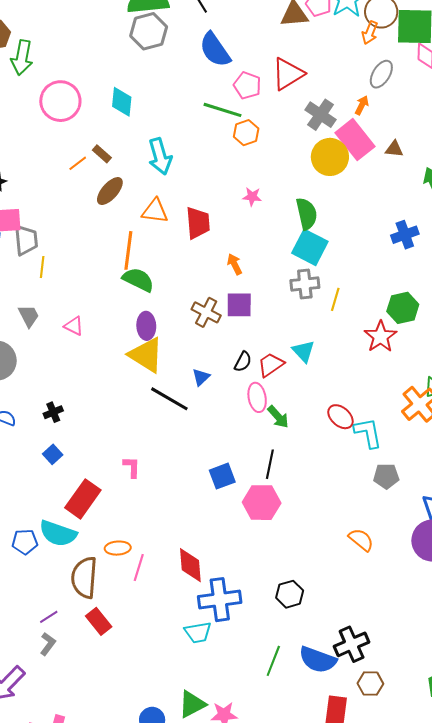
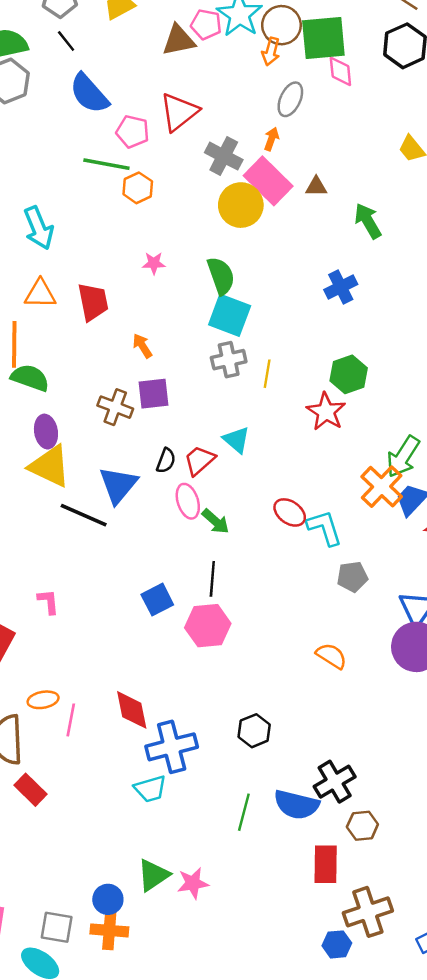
blue triangle: (201, 377) -> (118, 485), size x1.8

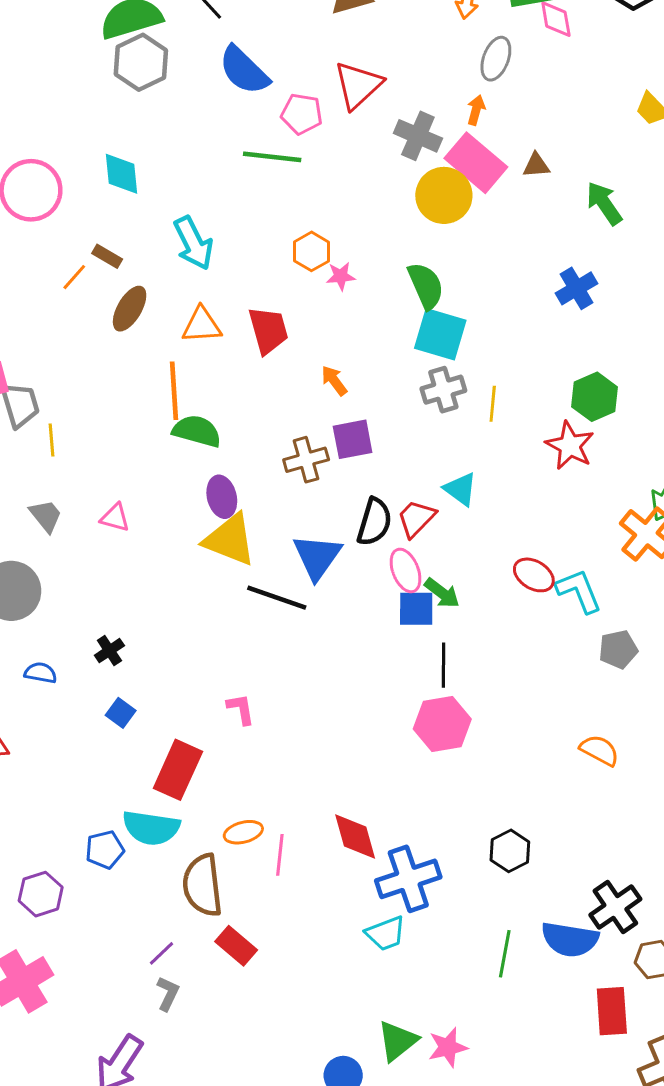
orange hexagon: (138, 188) -> (312, 251), moved
brown cross: (115, 407) -> (306, 460), turned -32
black semicircle: (166, 461) -> (374, 522), size x1.5
blue square: (157, 600) -> (416, 609), moved, turned 32

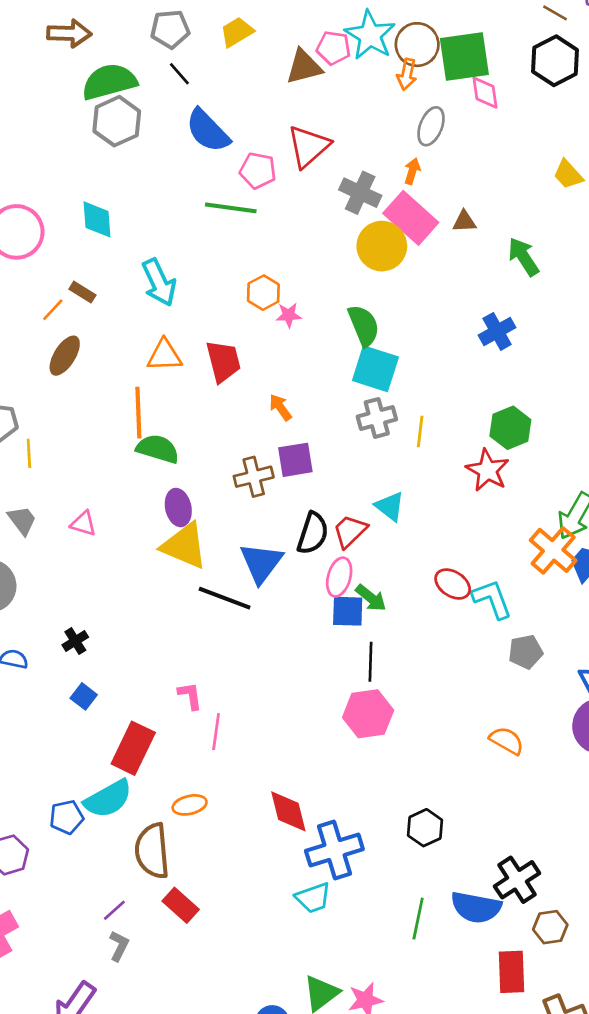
brown ellipse: (130, 309) -> (65, 356), moved
pink ellipse: (406, 570) -> (339, 577), turned 36
cyan semicircle: (151, 828) -> (108, 799), turned -39
pink line: (280, 855) -> (216, 732), moved

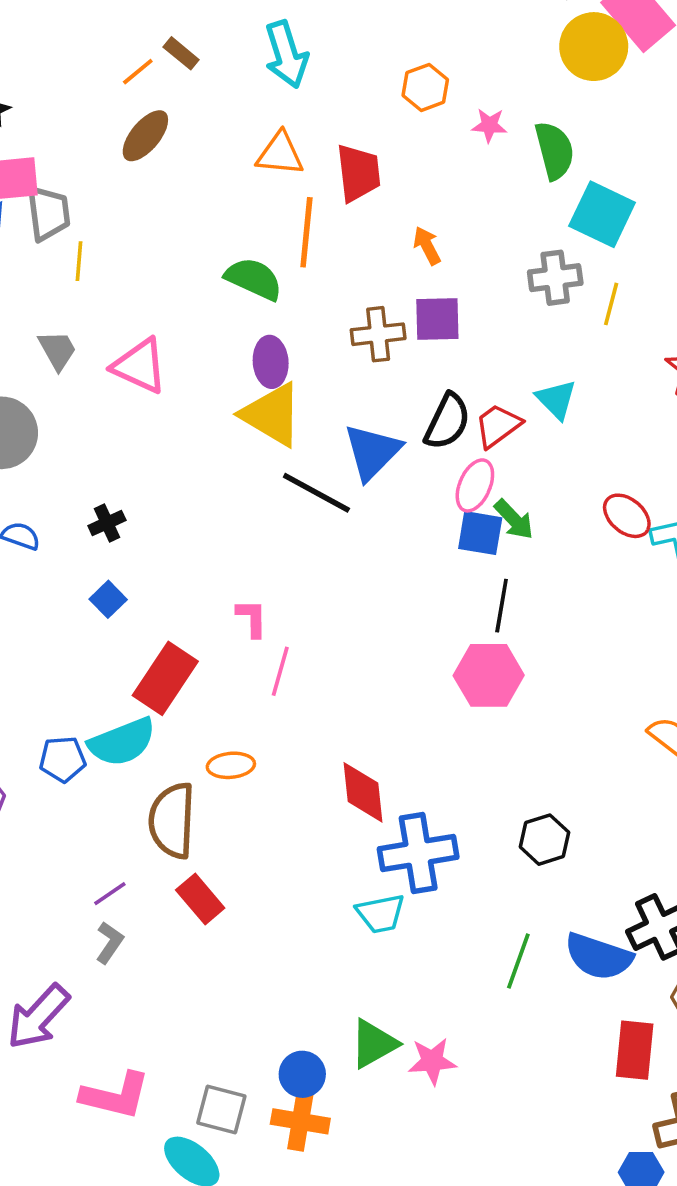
pink star: (289, 315) -> (489, 125), moved
cyan square: (375, 369) -> (602, 214), moved
orange line: (138, 413) -> (306, 232), moved
pink triangle: (83, 523) -> (140, 366), size x1.6

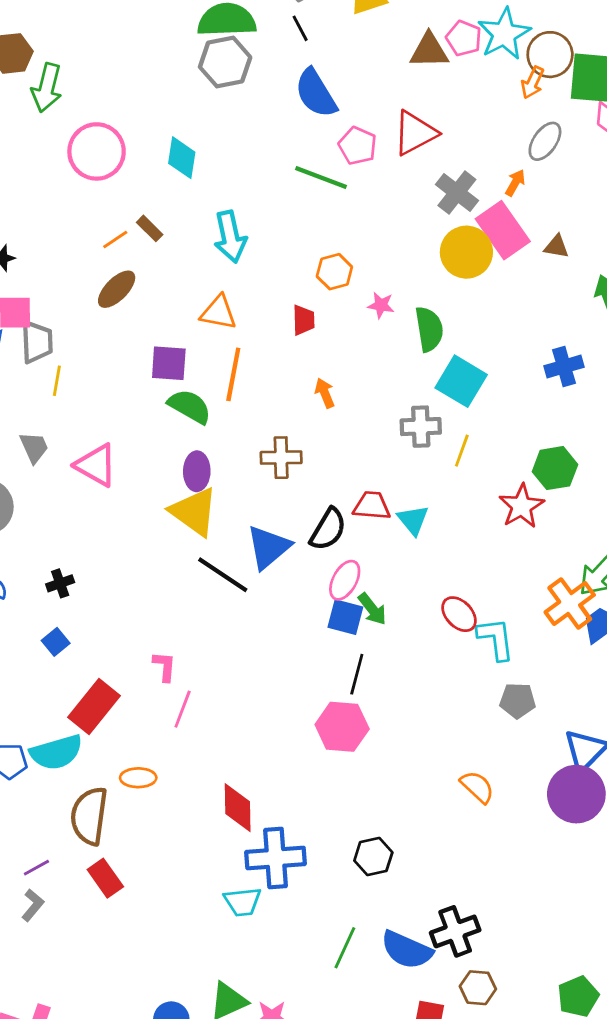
red trapezoid: (358, 173) -> (303, 320), moved, size x0.7
purple square: (437, 319) -> (169, 363), moved
red trapezoid: (498, 426) -> (372, 506), moved, turned 36

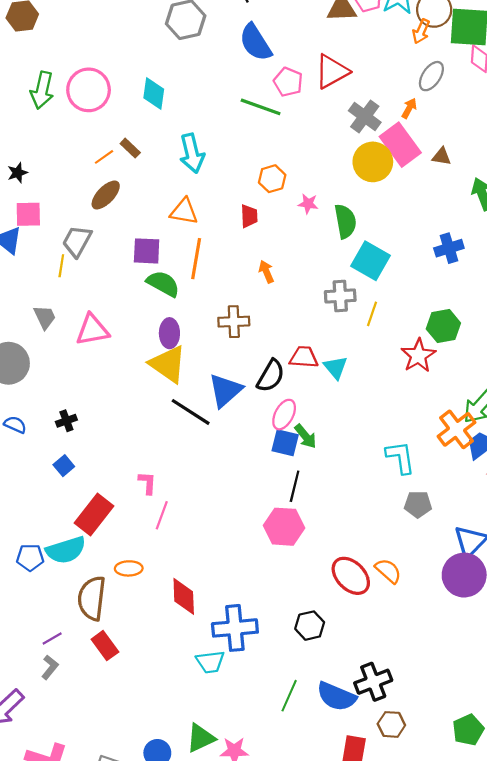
green arrow: (47, 88) -> (42, 90), moved
gray trapezoid: (37, 342) -> (77, 241), moved, turned -148
pink triangle: (96, 465) -> (92, 330), turned -39
red ellipse: (459, 614) -> (351, 576), moved, size x1.4
red diamond: (238, 808) -> (184, 596), moved

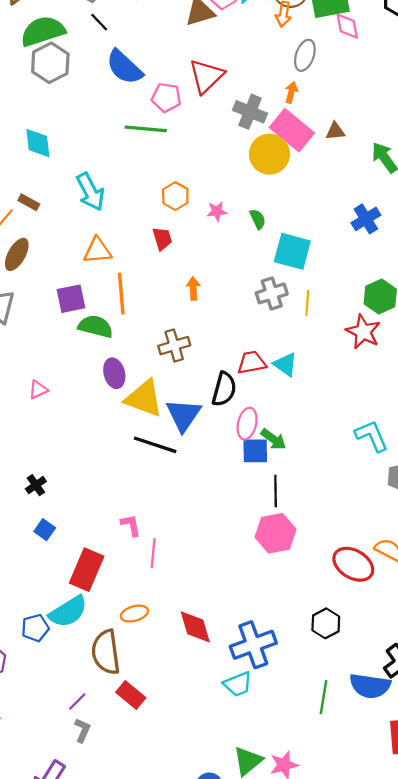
green semicircle: (345, 221) -> (258, 219), size x0.6
orange arrow: (266, 272) -> (193, 288), turned 35
pink triangle: (92, 330) -> (38, 390), size x0.6
yellow triangle: (168, 364) -> (144, 398), moved

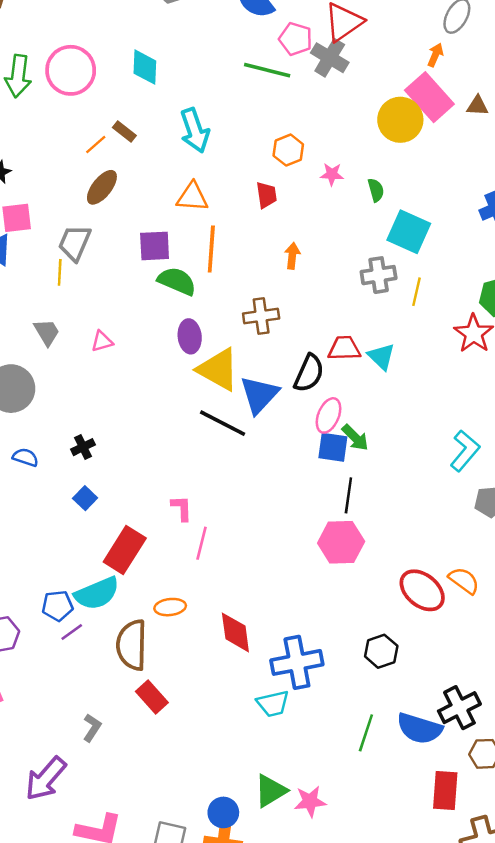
gray cross: (250, 112) -> (330, 58), moved
cyan L-shape: (372, 436) -> (465, 451), turned 54
purple line: (77, 702) -> (72, 632), moved

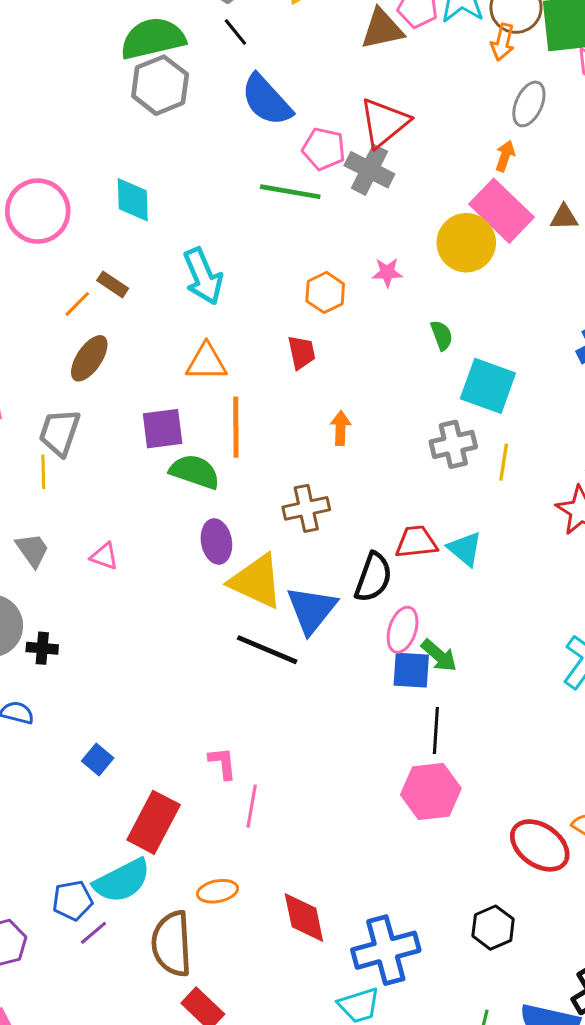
pink star: (332, 174) -> (387, 272), moved
pink triangle: (102, 341) -> (104, 556), turned 40
black cross: (83, 447) -> (42, 648), moved, turned 35

